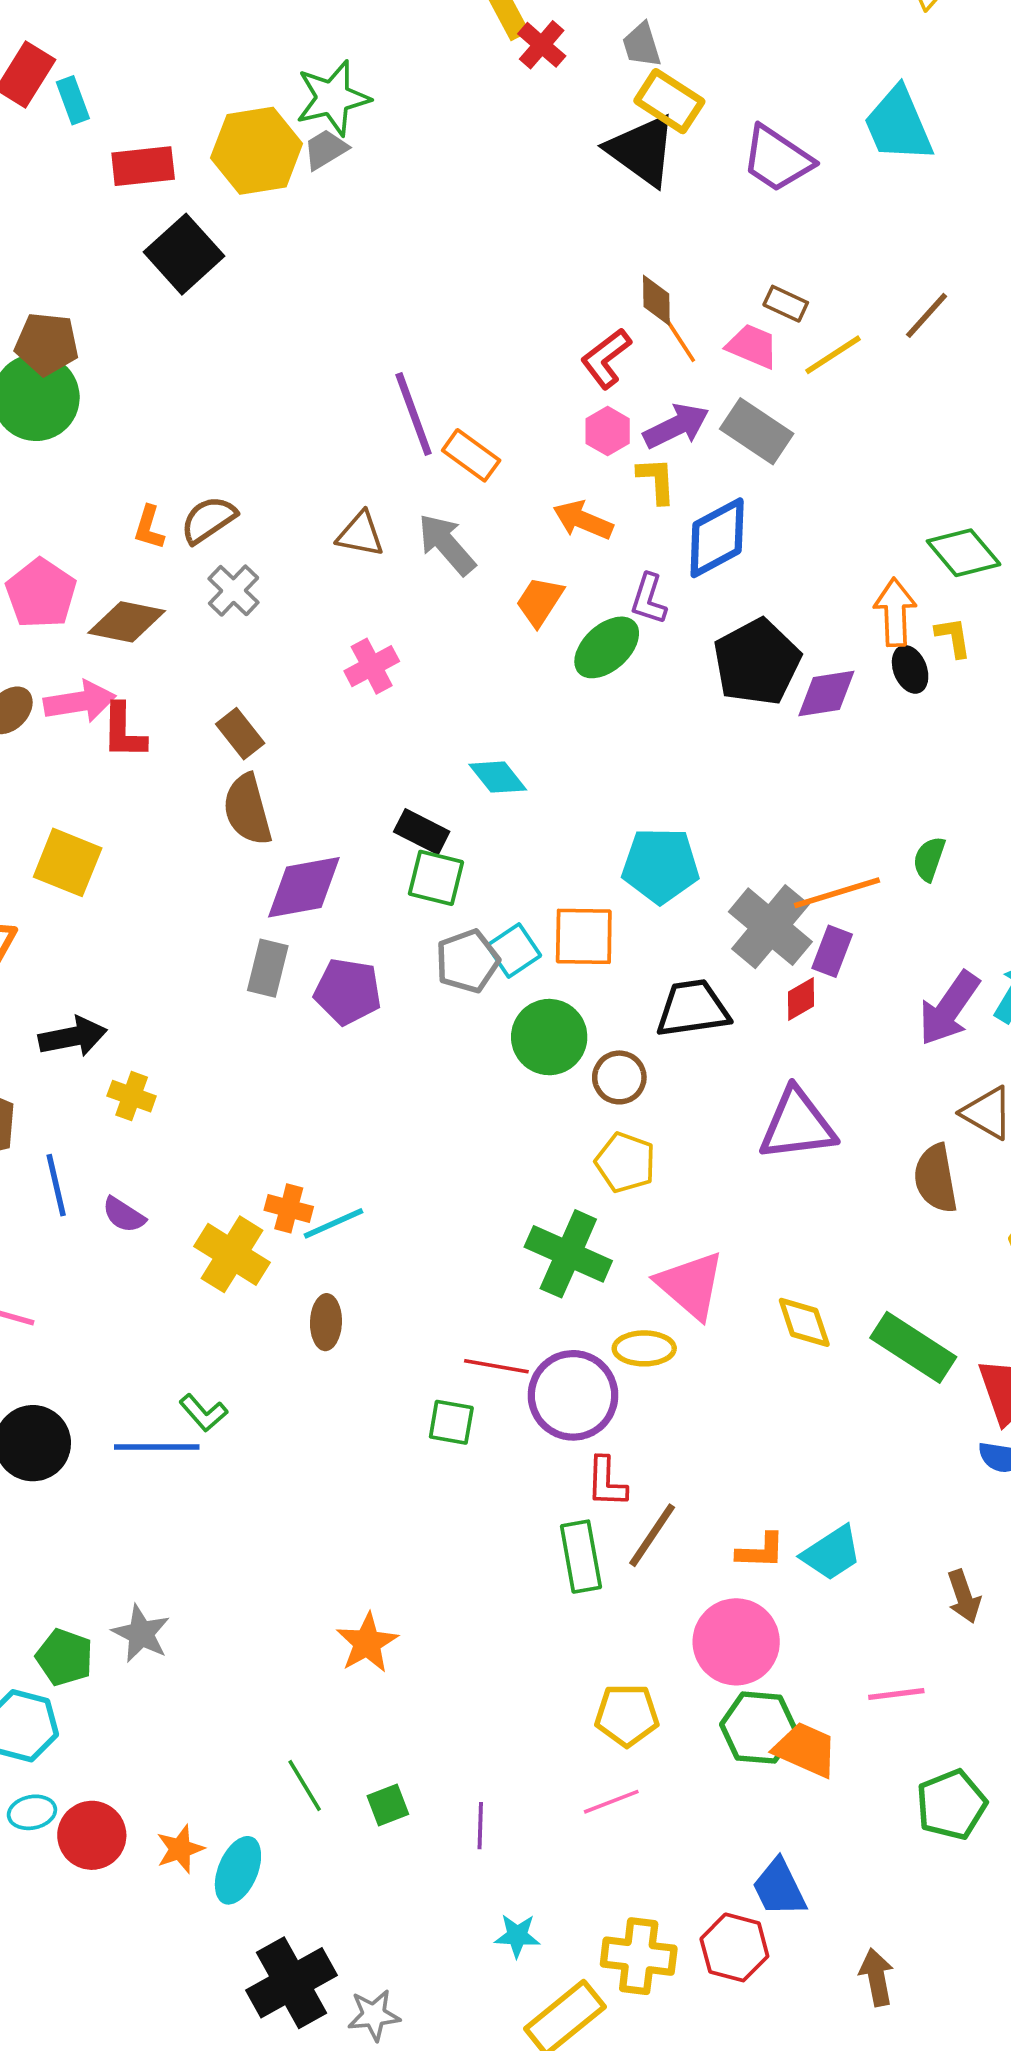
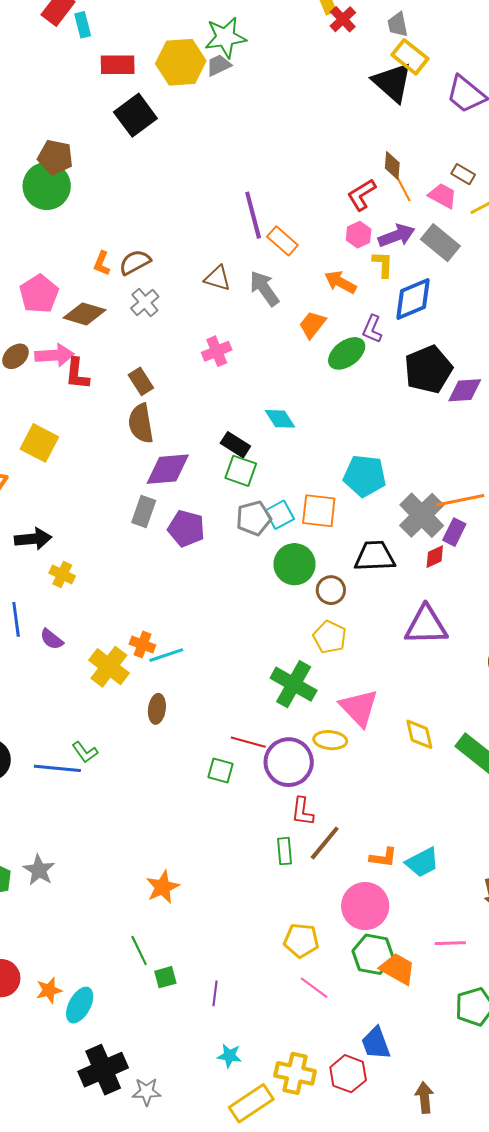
green rectangle: (581, 1557) -> (284, 851), size x0.7
green line: (305, 1786) -> (139, 950), moved
pink line: (611, 1802) -> (314, 988), moved, turned 52

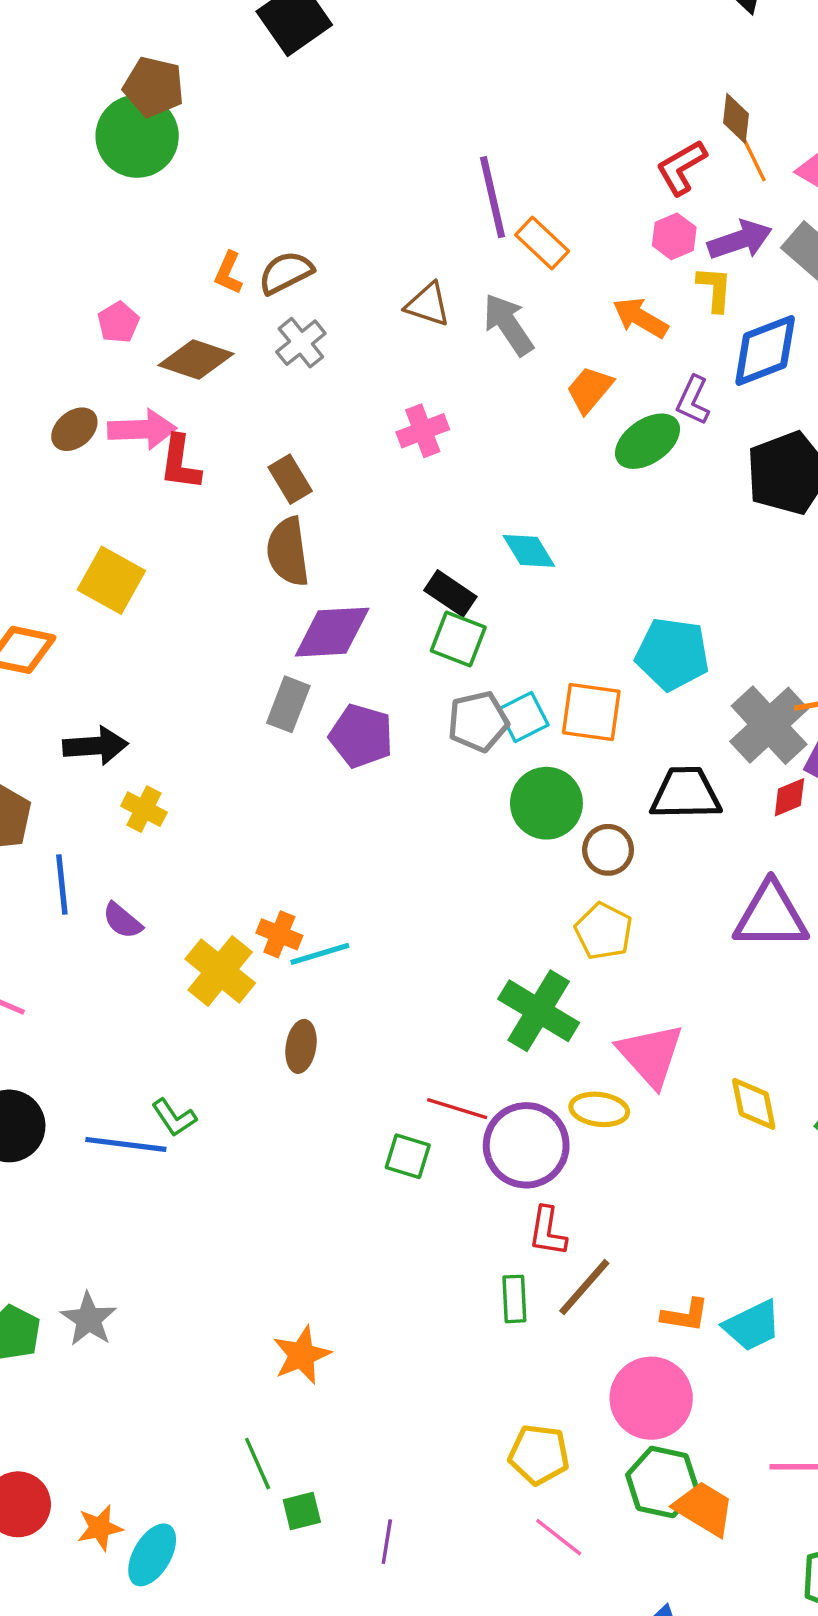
pink pentagon: (39, 294) -> (118, 322), size x0.6

